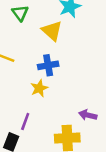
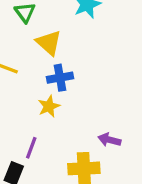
yellow triangle: (52, 31) -> (49, 43), moved

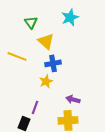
purple arrow: (109, 140) -> (73, 99), moved

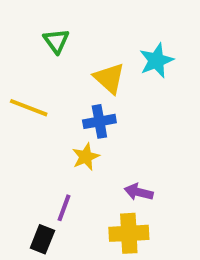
cyan star: (70, 17) -> (156, 61), moved
yellow triangle: (46, 41) -> (109, 78), moved

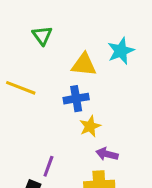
yellow triangle: (109, 78) -> (84, 65), turned -36
yellow star: (86, 157) -> (90, 126), moved

